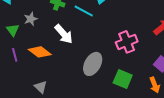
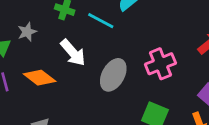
gray ellipse: (93, 64) -> (113, 75), moved

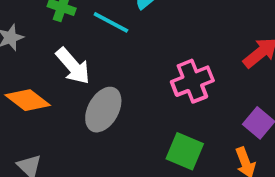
gray ellipse: (113, 75) -> (103, 110), moved

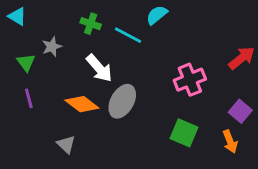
orange diamond: (28, 100) -> (82, 104), moved

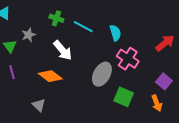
cyan semicircle: (157, 15) -> (115, 33), moved, turned 112
pink cross: (190, 80) -> (128, 59), turned -35
gray ellipse: (122, 101) -> (102, 74), moved

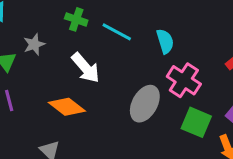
green square: (124, 97) -> (196, 122), moved

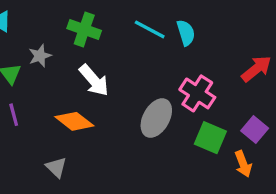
green cross: (76, 19) -> (84, 29), size x1.4
cyan line: (117, 32) -> (150, 29), moved
cyan semicircle: (165, 41) -> (186, 33), moved

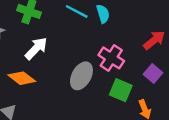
white arrow: (94, 80) -> (36, 48), turned -95
purple square: (255, 129) -> (153, 73), moved

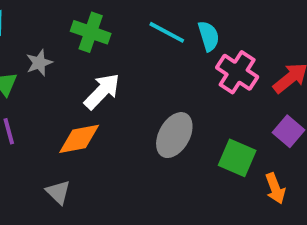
pink cross: (111, 58) -> (237, 72), moved
orange diamond: (22, 78) -> (79, 139), turned -48

